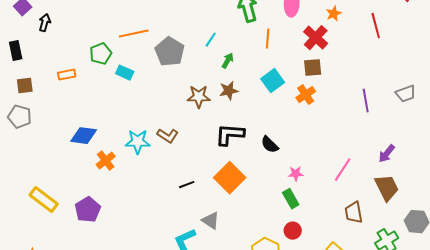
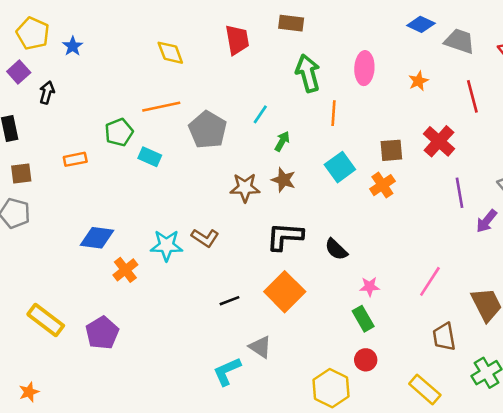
red cross: (316, 38) -> (439, 141), moved
brown star: (229, 91) -> (283, 180), turned 30
purple arrow: (387, 154) -> (487, 221), moved

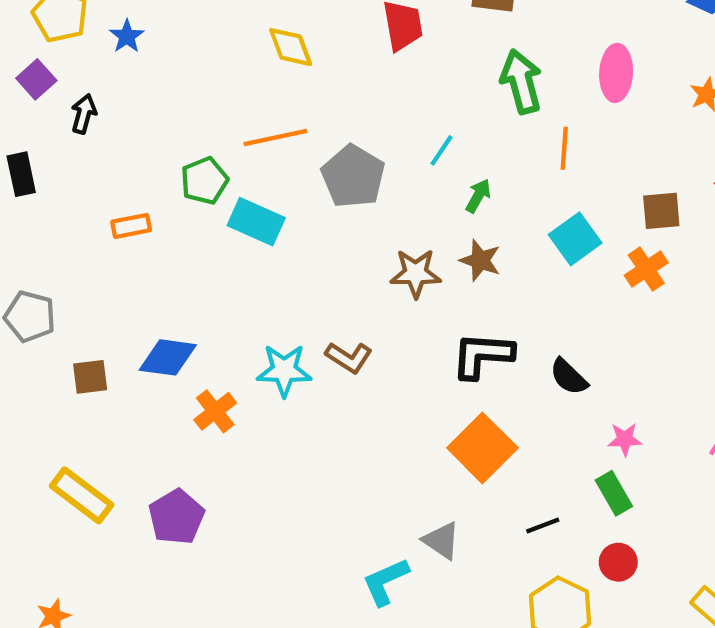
cyan rectangle: (150, 157) -> (256, 222), size x1.4
brown square: (21, 173) -> (90, 377), moved
black line: (229, 301) -> (543, 526), moved

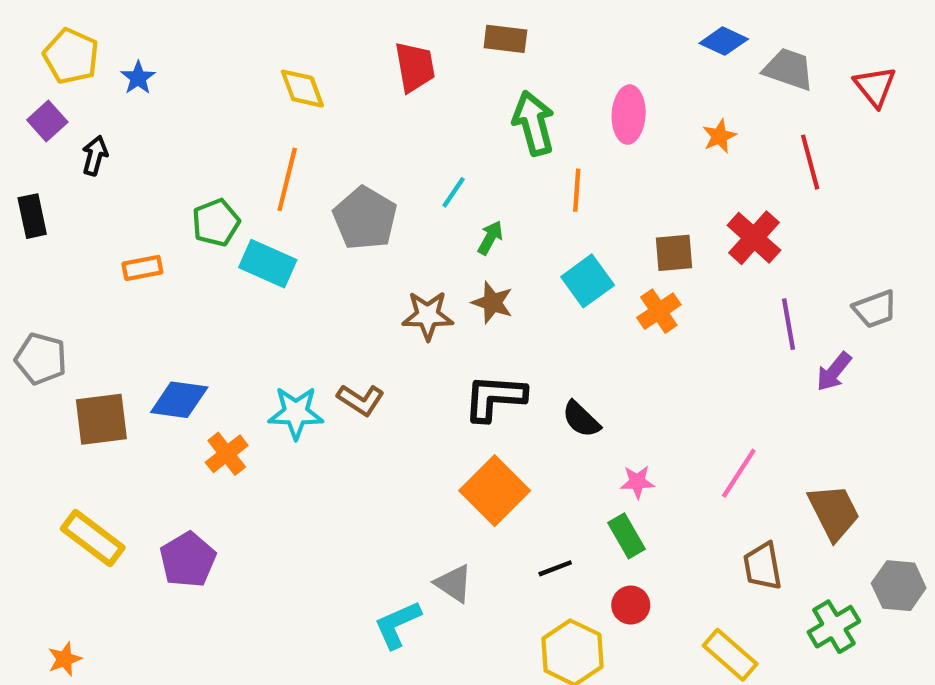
orange line: (276, 138) -> (287, 179), turned -64
brown square: (90, 377) -> (101, 419), size x1.5

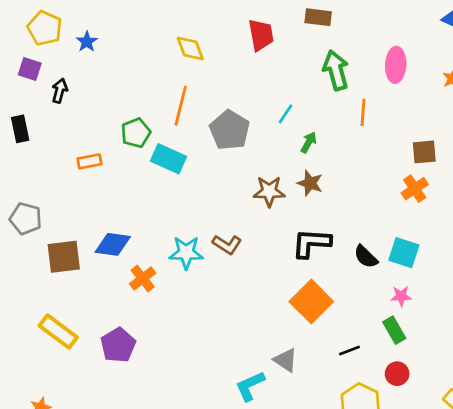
purple square: (47, 121) -> (30, 69), turned -30
cyan square: (588, 281) -> (404, 253), moved, turned -36

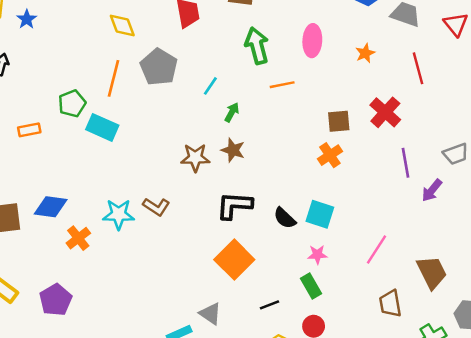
orange line: (363, 112) -> (282, 85), turned 75
gray pentagon: (230, 130) -> (159, 67), moved

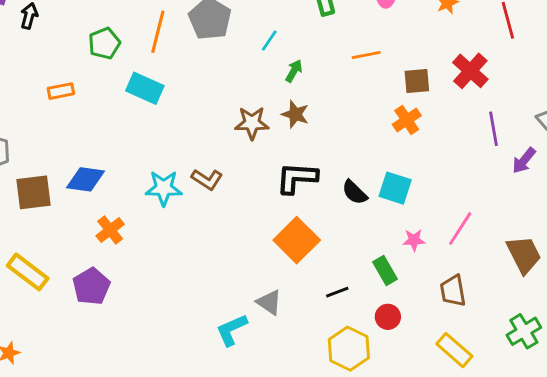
orange line: (282, 85) -> (366, 55), moved
green pentagon: (72, 104) -> (104, 43), moved
orange cross: (78, 238) -> (110, 230), moved
pink star: (317, 255) -> (414, 240), moved
brown trapezoid: (390, 304) -> (453, 291), moved

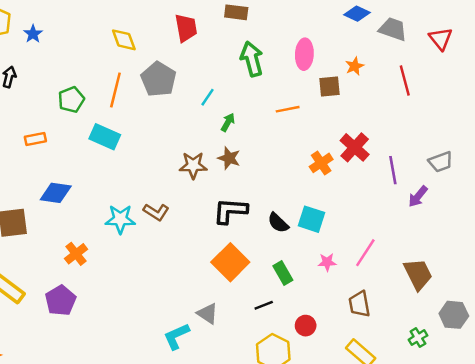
red cross: (470, 71) -> (355, 147), moved
brown square: (417, 81) -> (329, 86), moved
blue diamond: (86, 179) -> (56, 193), moved
green rectangle: (385, 270) -> (283, 273), moved
green cross: (524, 331) -> (418, 338), size x0.7

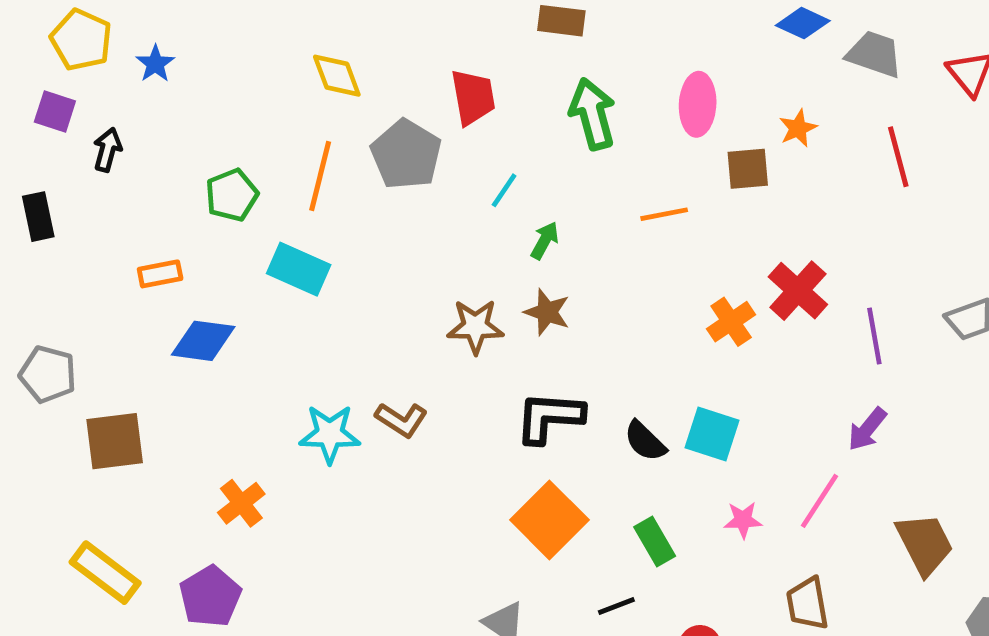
red trapezoid: (186, 28) -> (473, 97), moved
blue diamond: (56, 193) -> (203, 341), moved
purple arrow: (418, 196) -> (867, 429), moved

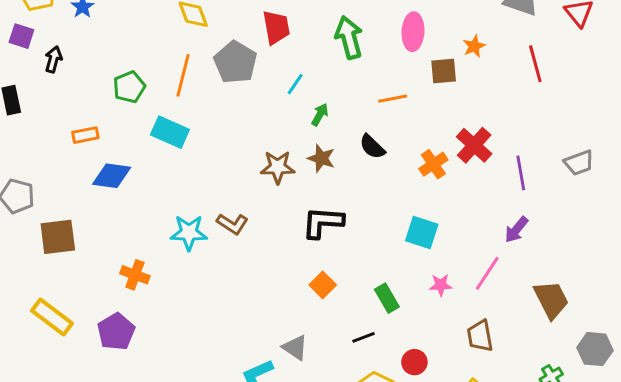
black semicircle: (645, 441) -> (372, 147), moved
orange cross: (241, 503) -> (135, 275), turned -32
orange square: (549, 520) -> (323, 285), size x0.6

